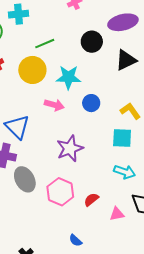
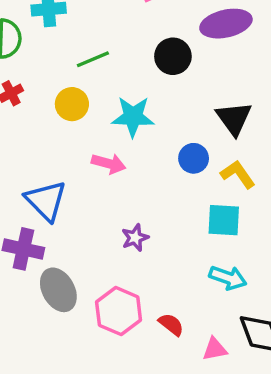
black triangle: (126, 60) -> (234, 118), moved, turned -40
yellow circle: (32, 70) -> (72, 104), size x0.7
blue circle: (91, 103) -> (194, 158), moved
purple star: (70, 149) -> (135, 238), size x0.6
red semicircle: (91, 200) -> (171, 324), turned 77

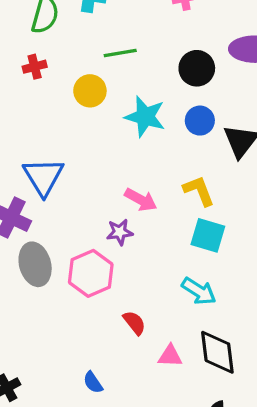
blue circle: (194, 158) -> (200, 121), moved
pink arrow: (109, 164) -> (141, 200), moved
yellow L-shape: (238, 174) -> (199, 191), moved
pink hexagon: (119, 311) -> (91, 273), moved

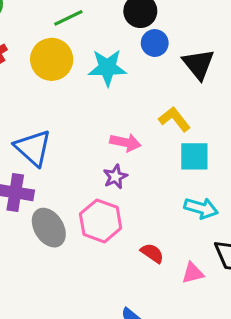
yellow circle: (90, 91) -> (52, 59), size x1.4
blue circle: (200, 121) -> (155, 43), moved

